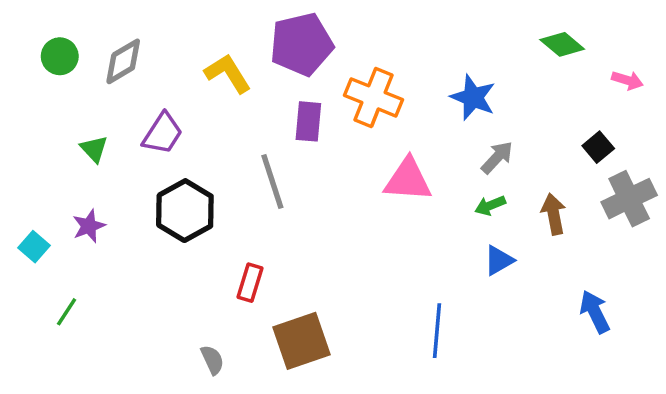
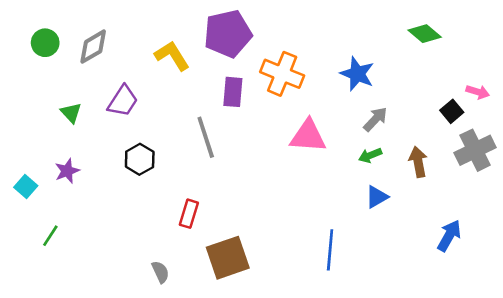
pink arrow: (627, 80) -> (478, 92), moved
black hexagon: (185, 211) -> (140, 159), size x0.7
blue arrow: (595, 312) -> (449, 236), turned 56

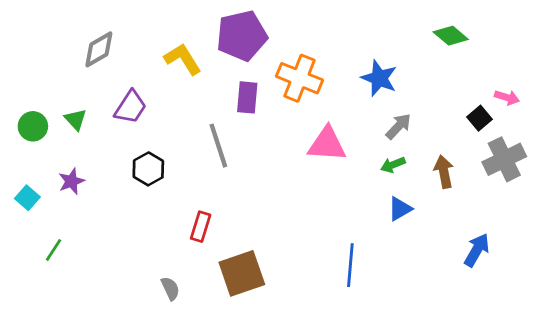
green circle: (45, 43) -> (33, 126), moved

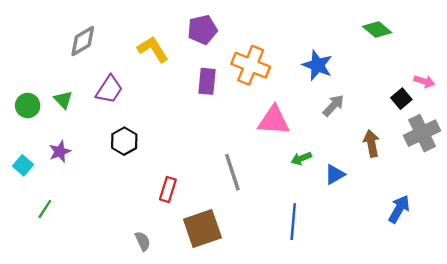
purple pentagon: (242, 36) -> (202, 30), size x0.7
gray line: (218, 146) -> (232, 172), moved
green arrow: (393, 165) -> (301, 158), moved

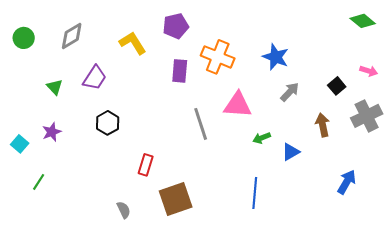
green diamond: (377, 30) -> (363, 21), moved
black square: (401, 99) -> (337, 86), moved
green circle: (28, 105) -> (24, 38), moved
gray line: (232, 172) -> (201, 124), moved

